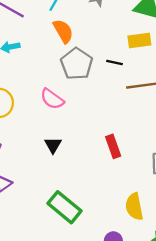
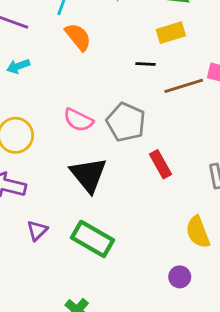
gray pentagon: (77, 64) -> (126, 122), moved
black triangle: (53, 145) -> (89, 175), size x1.8
green rectangle: (65, 207) -> (93, 239), moved

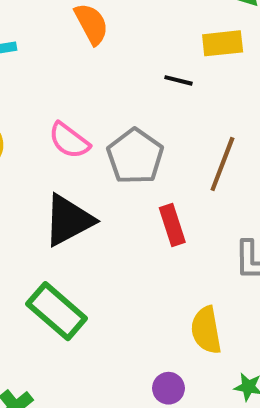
brown line: (184, 86) -> (222, 164), moved, turned -63
black triangle: (89, 175) -> (68, 220), turned 30

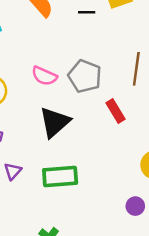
black line: (179, 80) -> (87, 12), moved
green rectangle: (57, 311) -> (60, 177), turned -32

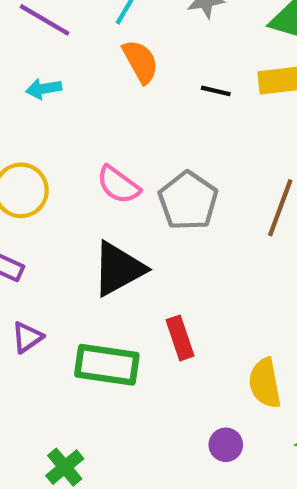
red rectangle: (115, 111) -> (180, 338), moved

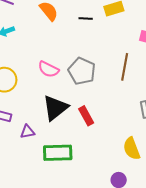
purple triangle: (27, 337) -> (27, 132), moved, turned 35
red rectangle: (180, 338) -> (86, 116), moved

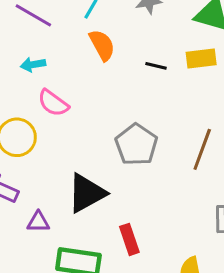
pink semicircle: (48, 69) -> (53, 103), moved
red rectangle: (86, 116) -> (129, 239), moved

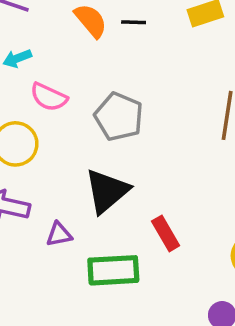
black line: (156, 66) -> (134, 22), moved
gray pentagon: (136, 145) -> (119, 117), moved

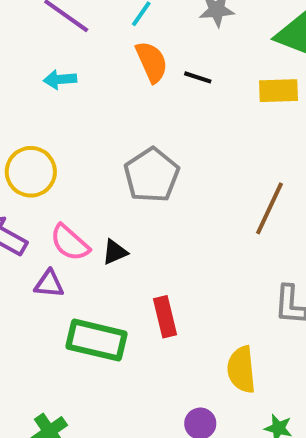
pink semicircle: (49, 97) -> (70, 243), moved
black triangle: (107, 191) -> (115, 252), size x0.5

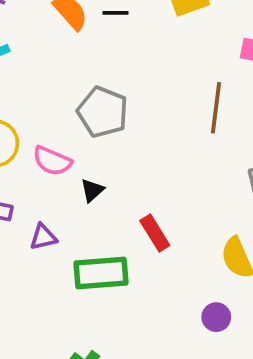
pink semicircle: (70, 243) -> (52, 161), moved

